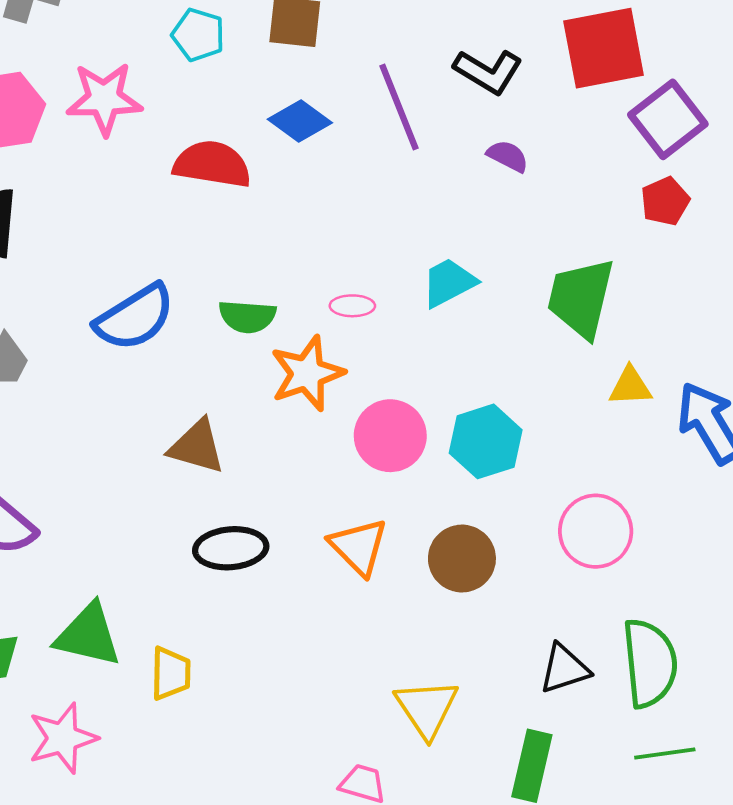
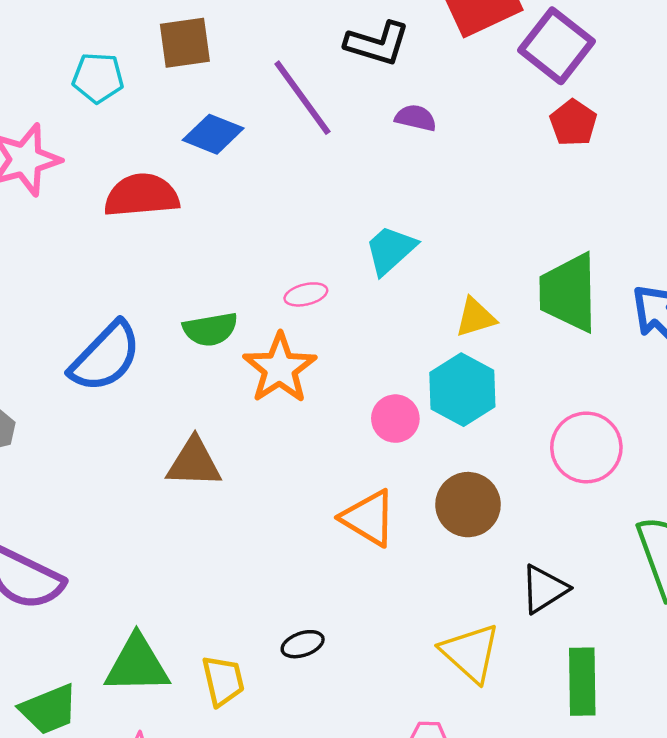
green trapezoid: (581, 298) -> (569, 293), moved
yellow triangle: (630, 386) -> (475, 317), moved
pink circle: (390, 436) -> (395, 419), moved, size x0.7
black ellipse: (231, 548) -> (303, 644), moved, size x0.6
black triangle: (564, 669) -> (544, 589), moved

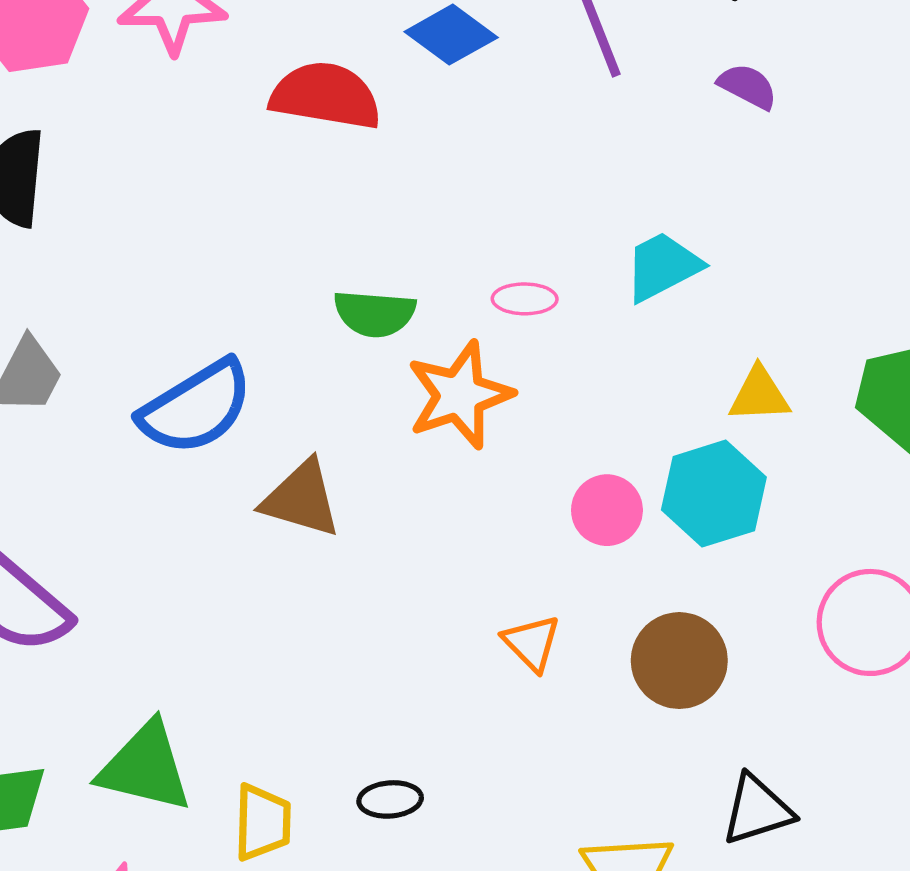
blue semicircle: (105, 357) -> (196, 407), moved
orange triangle: (369, 518) -> (532, 643), size x0.7

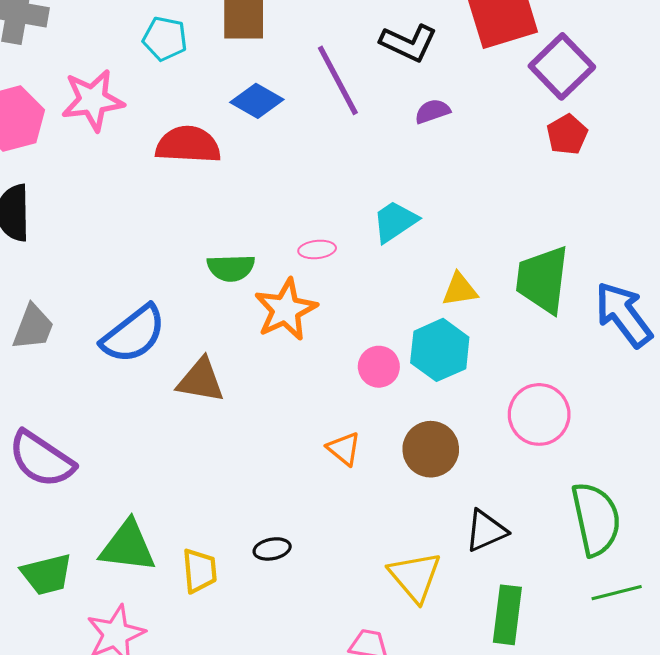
purple semicircle: (748, 86) -> (432, 111), turned -40

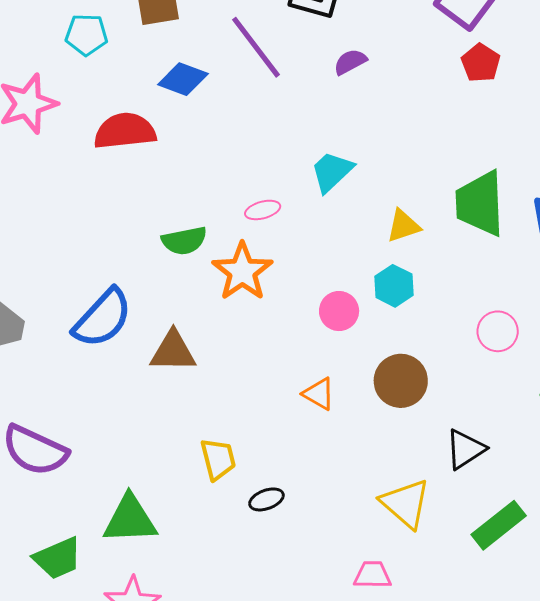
cyan hexagon: (440, 350) -> (394, 286), size x0.7
pink circle: (539, 414) -> (498, 331), size x0.7
yellow trapezoid: (200, 571) -> (218, 459), moved
green rectangle: (507, 615) -> (499, 525), turned 54

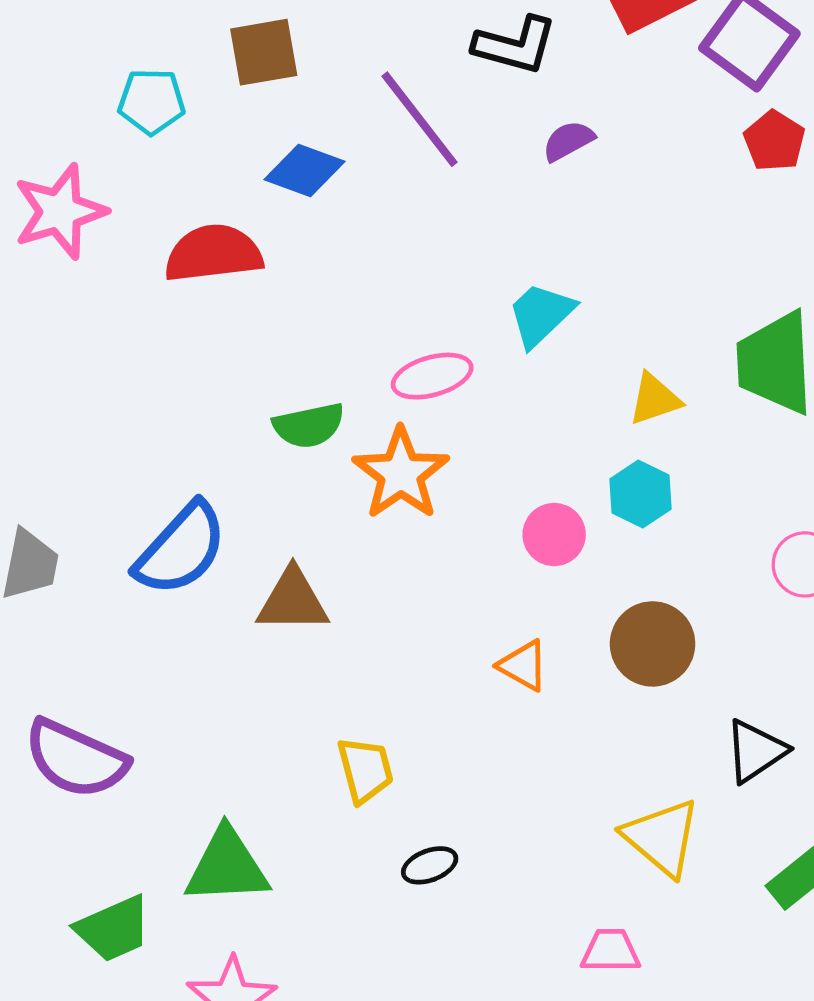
pink ellipse: (263, 210) -> (432, 376), size x1.4
black ellipse: (266, 499) -> (430, 865), moved

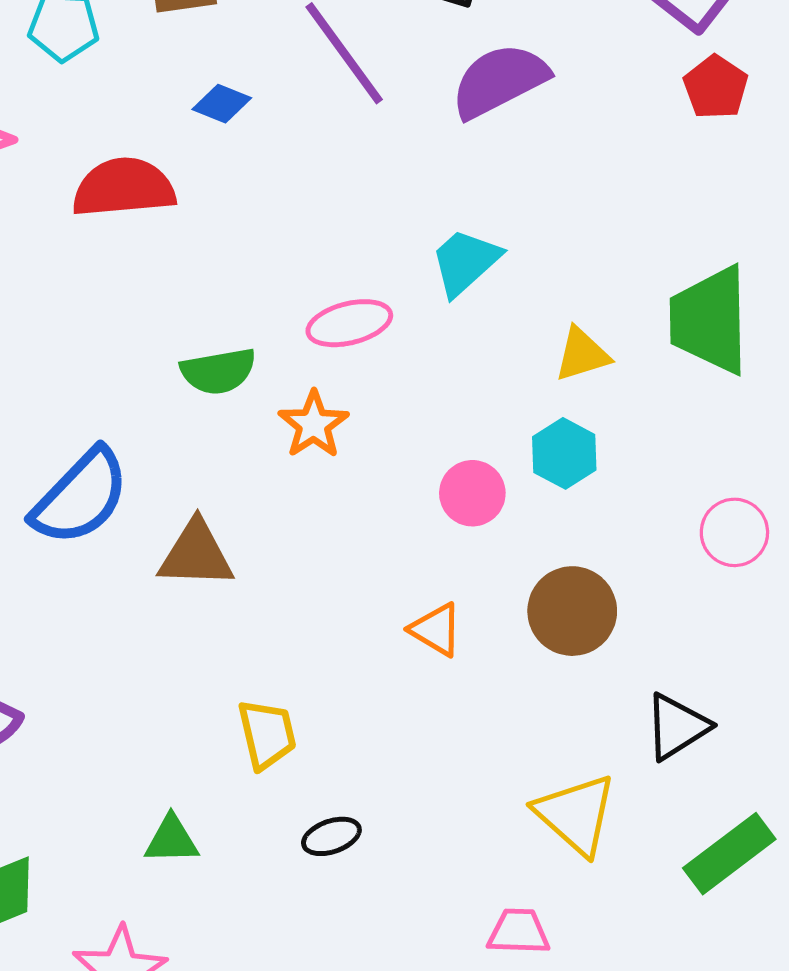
purple semicircle: (568, 141) -> (499, 81), size x1.8
blue diamond: (304, 171) -> (222, 104), size x0.7
orange star: (401, 474) -> (314, 424), size x0.7
green triangle: (227, 866) -> (171, 840), moved, size x0.6

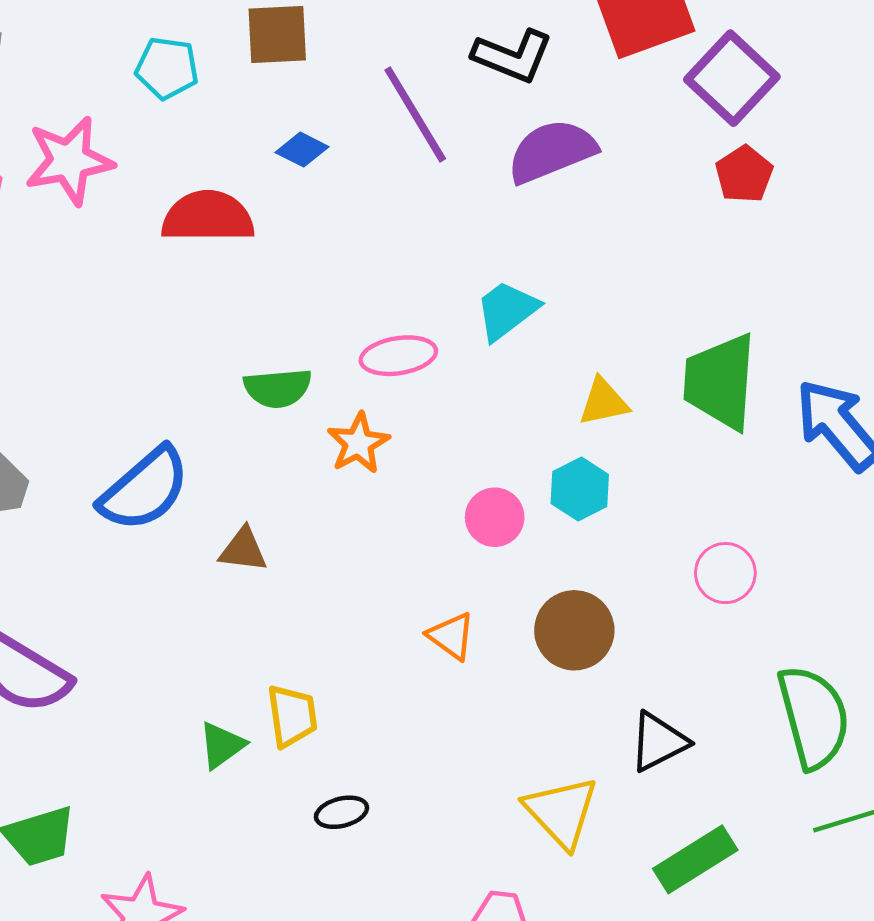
brown triangle: (196, 554) -> (243, 550), size x0.7
green triangle: (171, 840) -> (222, 745), moved, turned -40

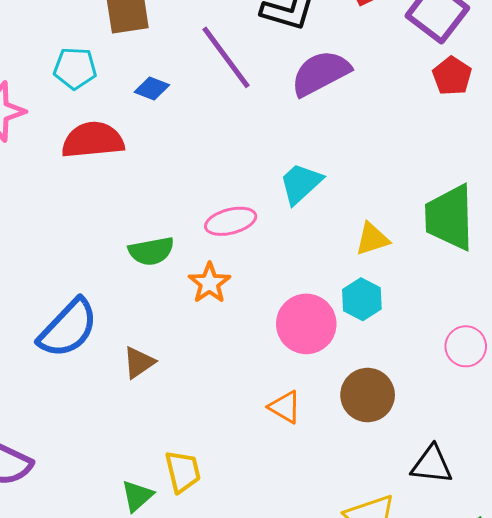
cyan pentagon: (167, 68) -> (75, 68), moved
pink circle: (495, 517) -> (306, 324), size x1.5
brown triangle: (243, 550) -> (139, 363), turned -36
black triangle: (658, 742) -> (432, 465), turned 39

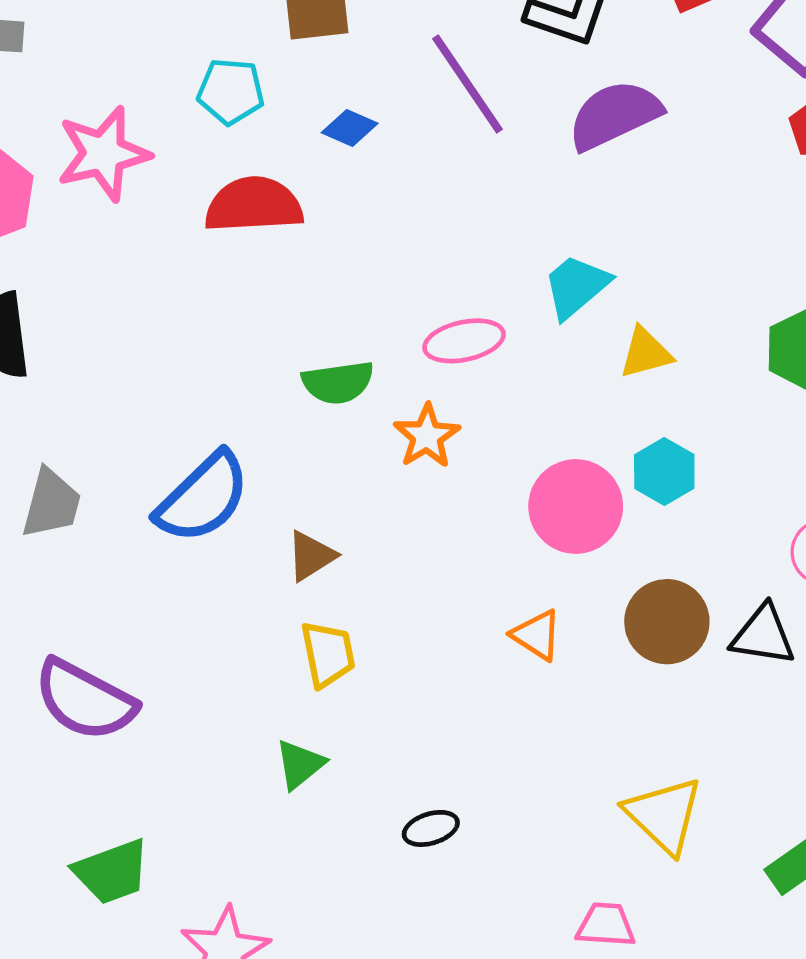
yellow triangle: (372, 239) -> (646, 353), moved
black triangle: (432, 465) -> (763, 635), moved
yellow trapezoid: (183, 471) -> (328, 654), moved

